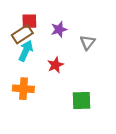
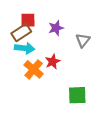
cyan arrow: (26, 51) -> (25, 48), turned 72
orange cross: (23, 89) -> (34, 69), moved, turned 36

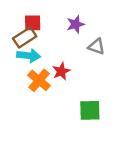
purple star: (56, 28) -> (76, 24), moved
gray triangle: (83, 40) -> (96, 46), turned -48

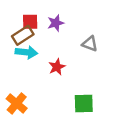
purple star: (76, 24) -> (56, 23), moved
orange cross: (39, 80) -> (17, 103), moved

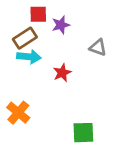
red square: (30, 22) -> (38, 14), moved
green square: (84, 103) -> (83, 133), moved

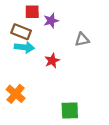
brown rectangle: (25, 38) -> (21, 32), turned 54
gray triangle: (98, 47) -> (82, 40), turned -32

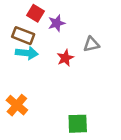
red square: (32, 12) -> (35, 13), turned 32
red star: (52, 61) -> (65, 58), moved

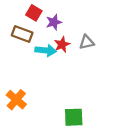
cyan arrow: (27, 53) -> (46, 50), moved
red star: (65, 58) -> (62, 45), moved

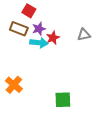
purple star: (54, 22) -> (39, 29), moved
gray triangle: (87, 42) -> (84, 35), moved

